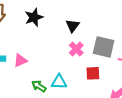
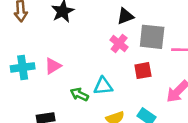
black triangle: (72, 26) -> (125, 16), moved, turned 40

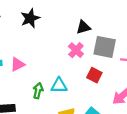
red square: (143, 71) -> (94, 75), turned 32
green arrow: (79, 94) -> (38, 91), turned 72

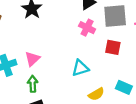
green arrow: (38, 91) -> (33, 84), moved

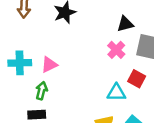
cyan triangle: (80, 68) -> (116, 93), moved

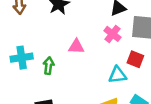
pink triangle: (49, 65) -> (76, 47), moved, turned 35
green arrow: (42, 91) -> (49, 66), moved

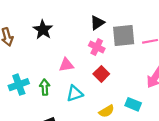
red square: (135, 59) -> (101, 74), moved, turned 35
cyan triangle: (118, 75) -> (75, 94), moved

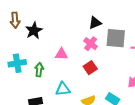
black star: (43, 30) -> (34, 31), moved
cyan triangle: (75, 94) -> (63, 89), moved

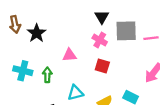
black triangle: (95, 23) -> (102, 17), turned -32
cyan cross: (17, 63) -> (23, 71), turned 30
red square: (90, 68) -> (102, 66), turned -32

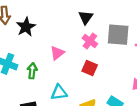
black triangle: (102, 17) -> (86, 17), moved
pink triangle: (69, 55) -> (57, 53), turned -40

